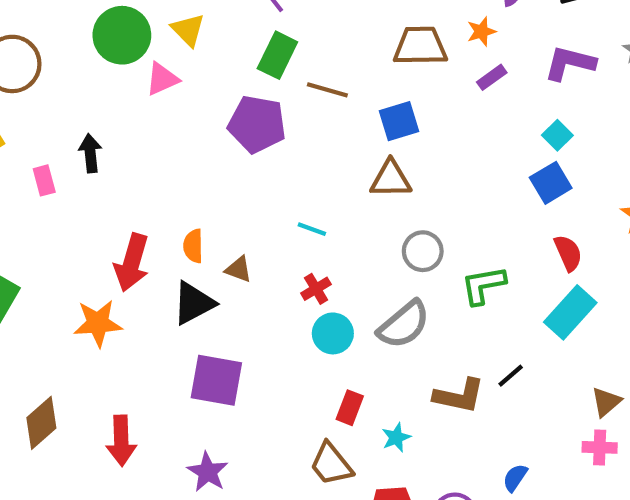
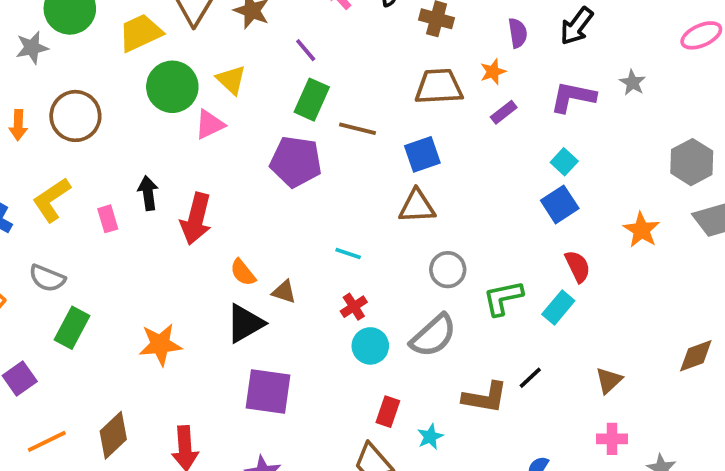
orange semicircle: (193, 246) -> (243, 272), turned -36
red arrow: (132, 263) -> (196, 219), moved
cyan rectangle: (570, 312) -> (558, 307), moved, size x0.7
brown triangle: (606, 402) -> (609, 380), moved

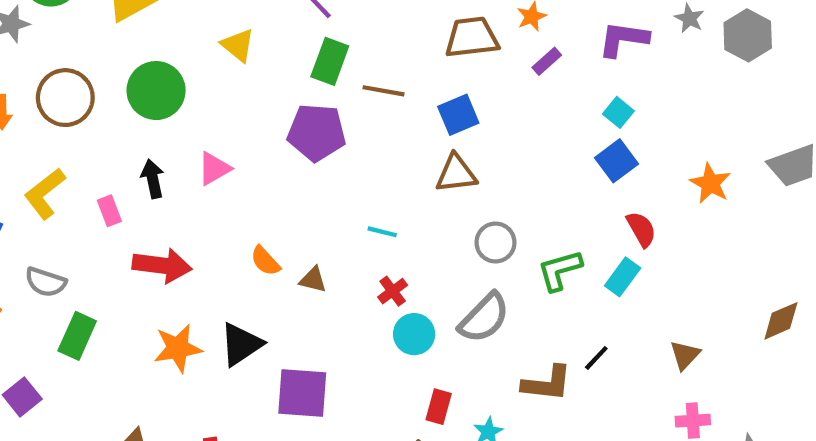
green circle: (172, 87) -> (156, 91), moved
pink triangle: (210, 124) -> (214, 169), moved
gray hexagon: (692, 162) -> (748, 35), moved
red arrow: (196, 219) -> (162, 265), moved, turned -93
black triangle: (245, 323) -> (241, 344), moved

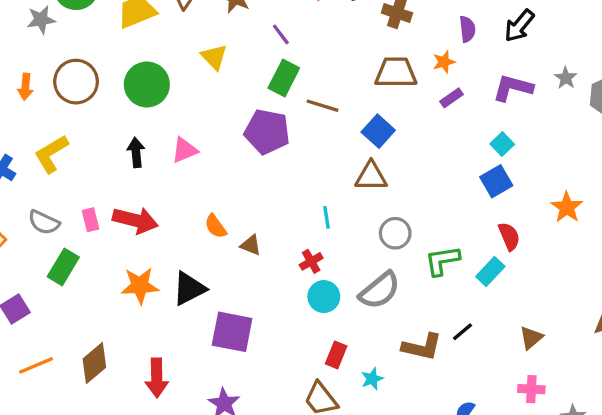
blue square: (458, 115) -> (378, 131), turned -32
pink rectangle: (109, 211) -> (91, 220), moved
cyan line: (382, 232) -> (326, 217), moved, turned 60

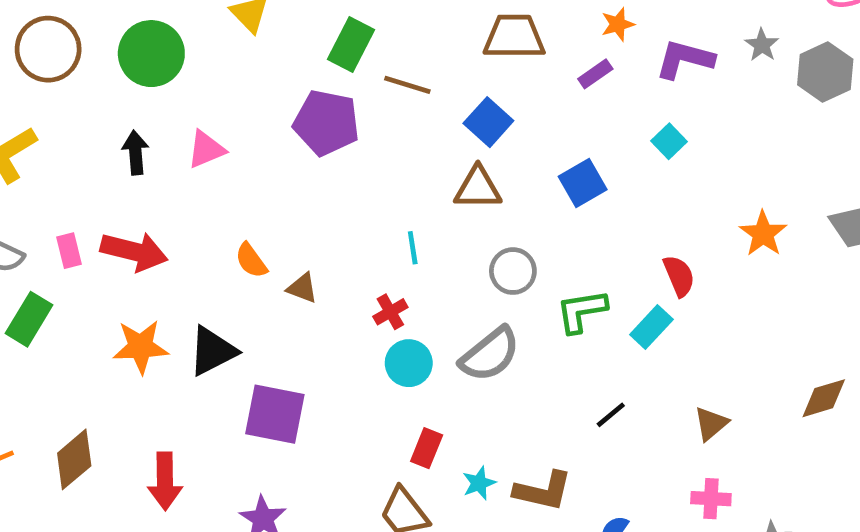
orange star: (444, 62) -> (618, 24), moved
blue square: (496, 181) -> (583, 183), moved
brown L-shape: (422, 347) -> (543, 491), moved

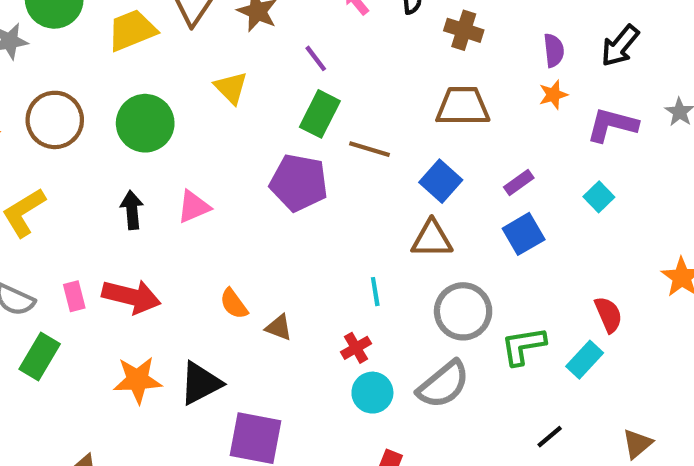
purple rectangle: (595, 74) -> (519, 182), moved
gray circle: (513, 271) -> (463, 311), size x1.4

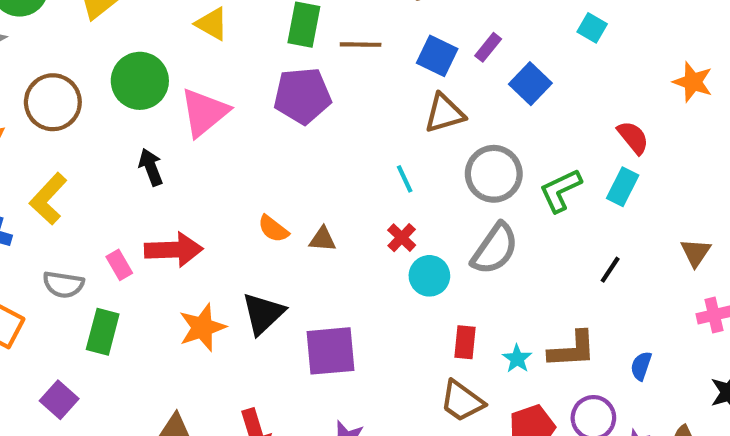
purple rectangle: (519, 182) -> (488, 47), moved
pink triangle: (194, 207) -> (204, 112), moved, size x1.5

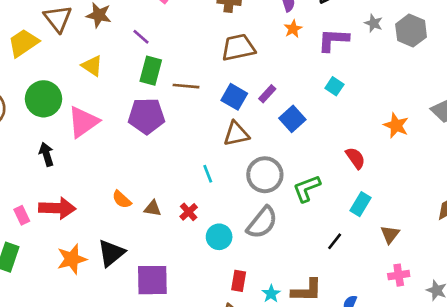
cyan rectangle: (623, 187) -> (361, 204), moved
red cross: (402, 238) -> (189, 212), moved

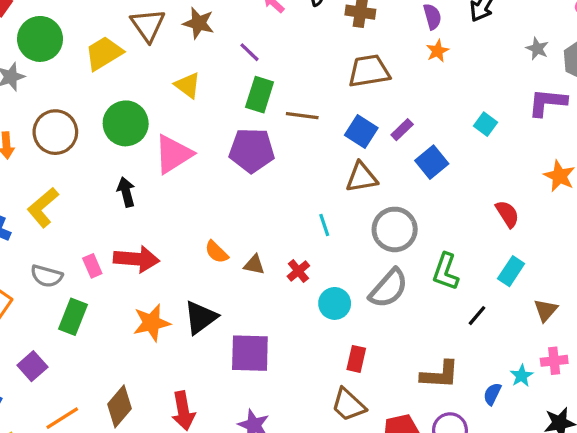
purple L-shape: (333, 40) -> (547, 102), moved
green L-shape: (307, 188) -> (446, 272), moved, turned -52
cyan star: (271, 294) -> (522, 376), moved

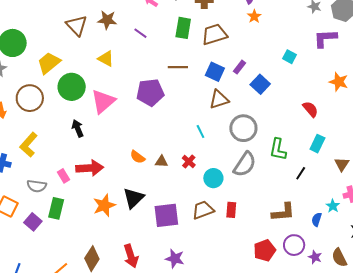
yellow trapezoid: (104, 53) -> (49, 63), moved
green rectangle: (260, 95) -> (183, 28), moved
purple square: (32, 366) -> (33, 222), moved
brown trapezoid: (348, 405) -> (203, 210), moved, turned 125

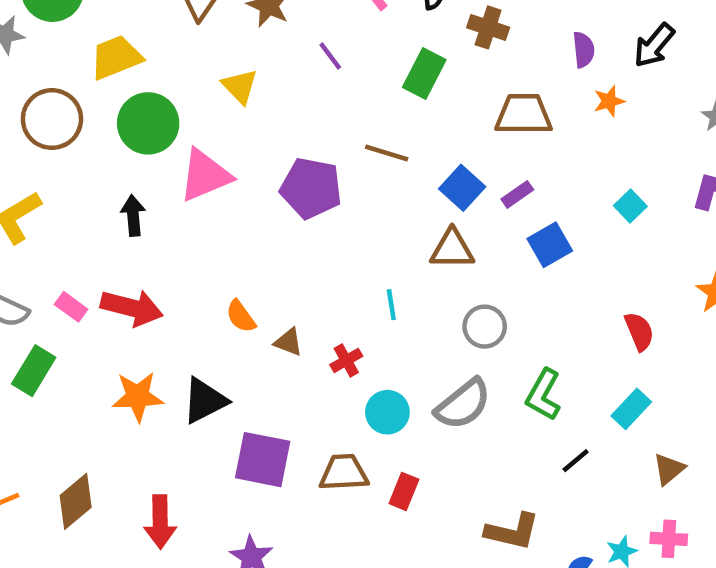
orange star: (254, 16) -> (609, 101), moved
brown trapezoid: (214, 34) -> (524, 114), moved
gray circle: (243, 128) -> (485, 327), size x0.7
pink rectangle: (64, 176) -> (71, 307), turned -40

